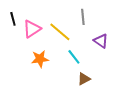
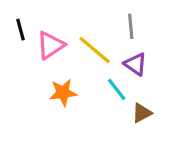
purple triangle: (101, 41) -> (135, 64), moved
brown triangle: (84, 79) -> (142, 113), moved

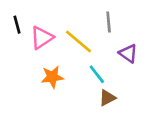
purple triangle: (135, 64) -> (128, 53), moved
brown triangle: (142, 113) -> (107, 98), moved

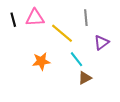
pink triangle: (42, 38) -> (35, 18), moved, turned 30
purple triangle: (128, 53) -> (101, 43), turned 49

